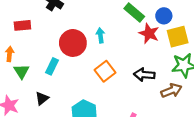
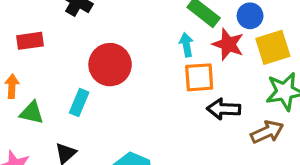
cyan arrow: (101, 35) -> (186, 45), moved
green triangle: (21, 71) -> (32, 113), turned -42
orange square: (105, 71) -> (199, 77), moved, turned 36

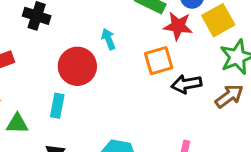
cyan arrow: (186, 45) -> (108, 39), moved

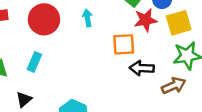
red star: (178, 26) -> (145, 20), turned -30
red circle: (77, 66) -> (44, 19), moved

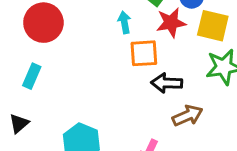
cyan arrow: (87, 18) -> (124, 22), moved
yellow square: (179, 23) -> (213, 26), turned 30
brown arrow: (174, 86) -> (188, 116), moved

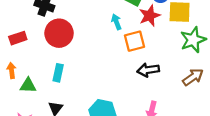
black arrow: (167, 83) -> (148, 70), moved
brown arrow: (188, 116) -> (193, 77), moved

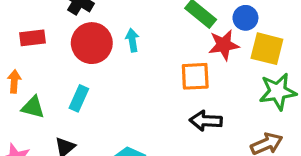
cyan arrow: (116, 22) -> (132, 40), moved

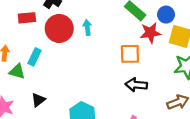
red rectangle: (33, 38) -> (27, 18), moved
cyan rectangle: (79, 98) -> (35, 57), moved

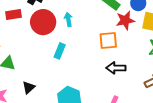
cyan rectangle: (35, 57) -> (60, 51), moved

